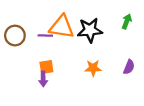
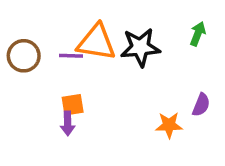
orange star: (93, 68) -> (169, 125), moved

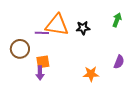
black star: (140, 47) -> (83, 28), size x0.6
brown circle: (24, 56) -> (20, 49), moved
orange star: (169, 125) -> (91, 74), moved

